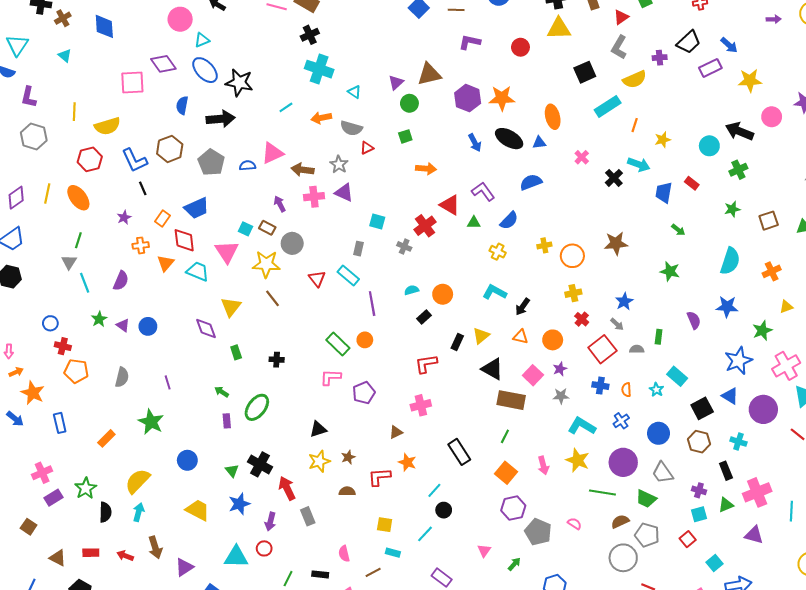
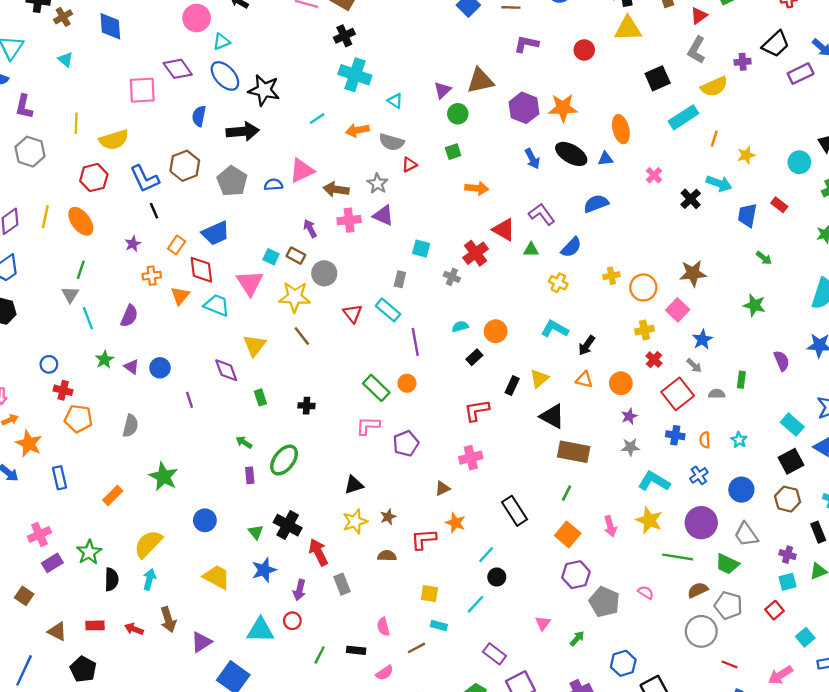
pink square: (533, 375) -> (678, 310), moved
cyan rectangle: (677, 376) -> (792, 425), moved
purple line: (168, 382) -> (190, 400), moved

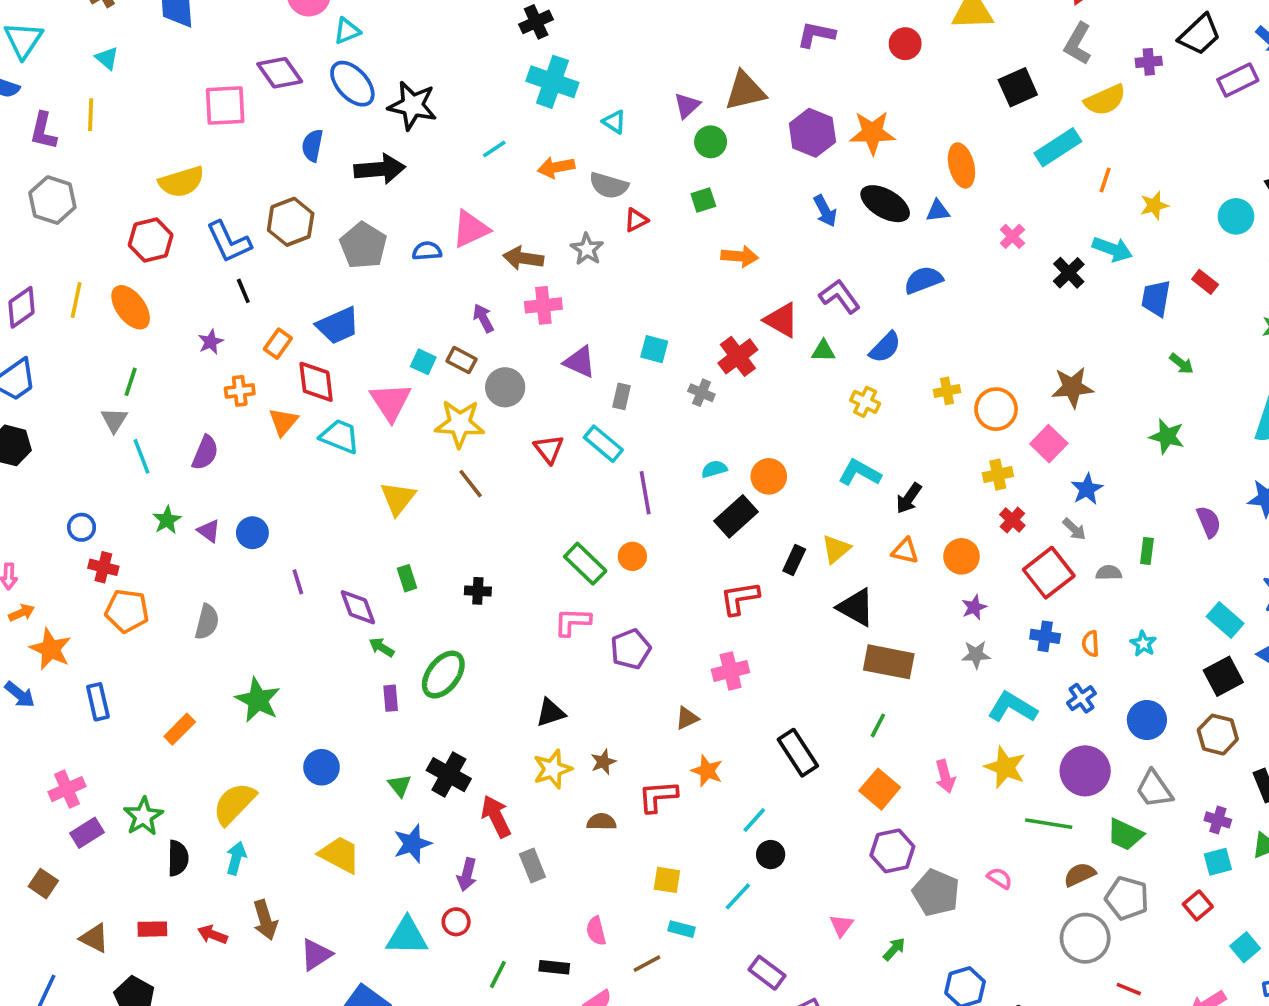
yellow line: (76, 123) -> (91, 115), moved
purple triangle: (383, 215) -> (580, 362), moved
black rectangle: (474, 357) -> (736, 516), size x1.6
purple diamond: (226, 370) -> (358, 607), moved

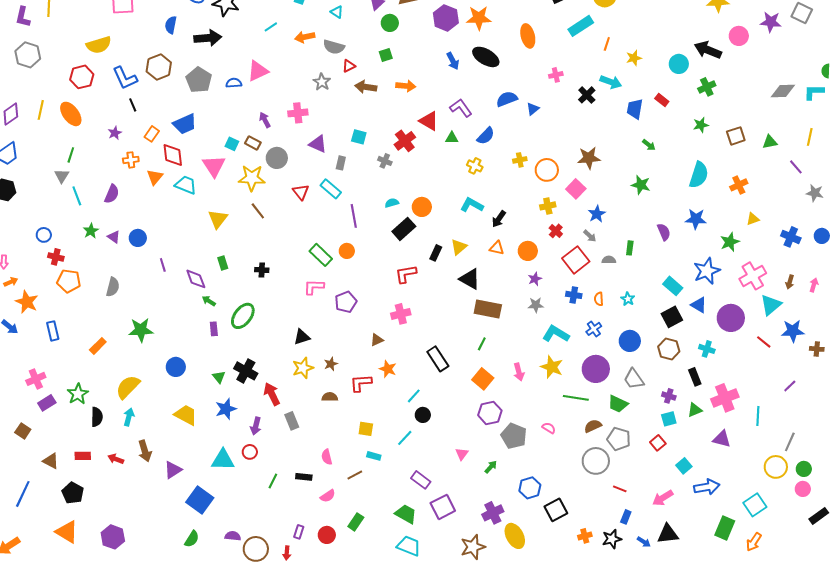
blue triangle: (938, 211) -> (533, 109), moved, turned -32
pink cross: (1012, 236) -> (556, 75), turned 32
brown arrow: (523, 258) -> (366, 87), moved
green star: (258, 700) -> (141, 330), turned -30

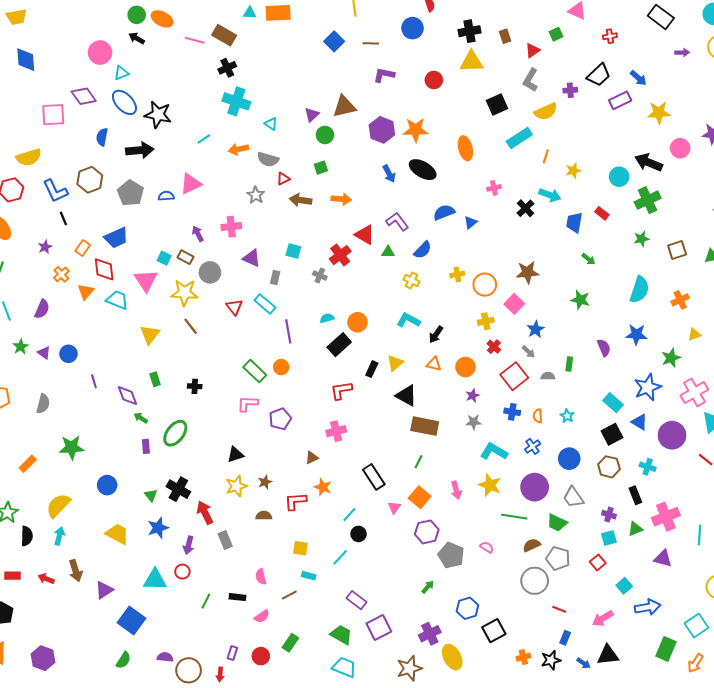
green cross: (707, 87) -> (648, 200), size x1.4
orange cross: (131, 160) -> (61, 274), turned -35
pink triangle: (462, 454) -> (394, 507), moved

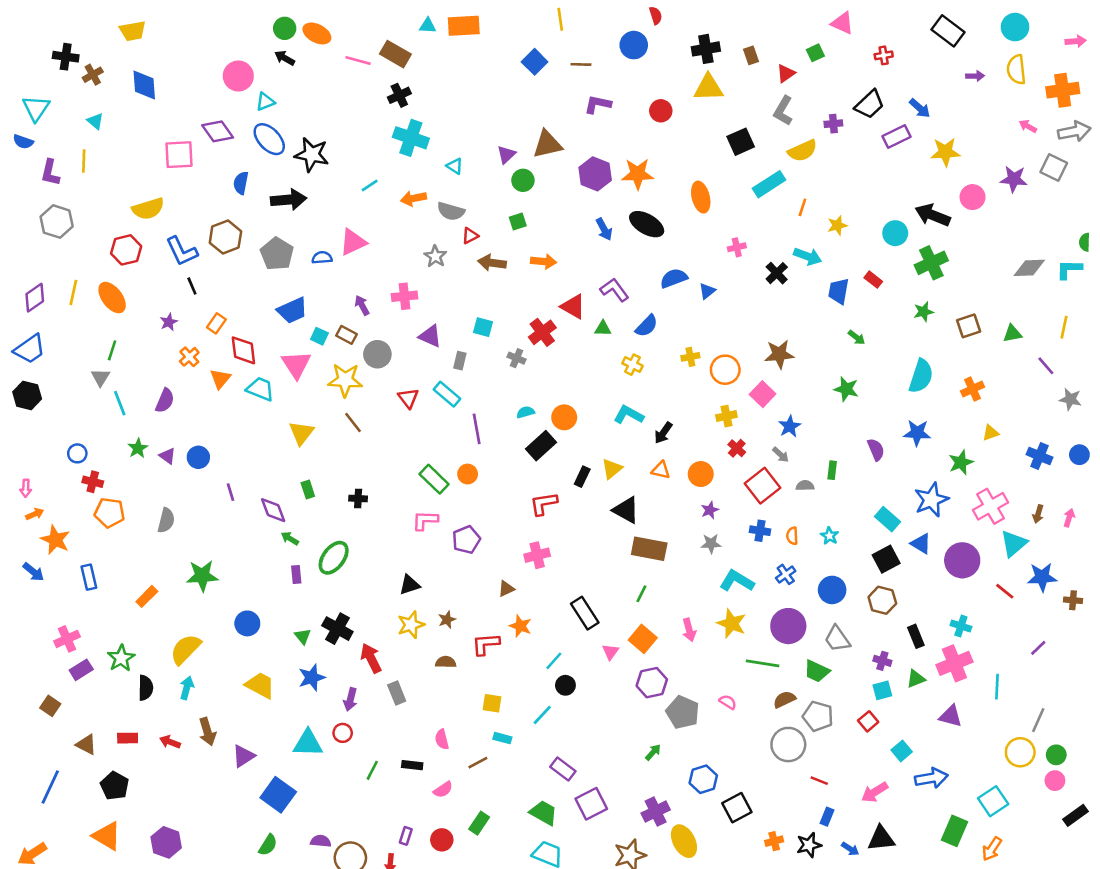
blue trapezoid: (116, 238) -> (292, 310), moved
cyan cross: (648, 467) -> (961, 626), moved

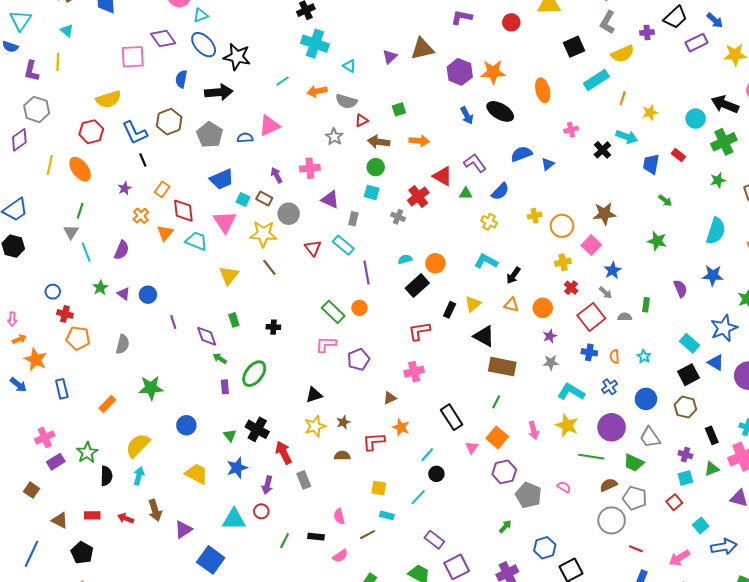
green circle: (523, 180) -> (376, 167), moved
purple diamond: (35, 298) -> (19, 140), moved

